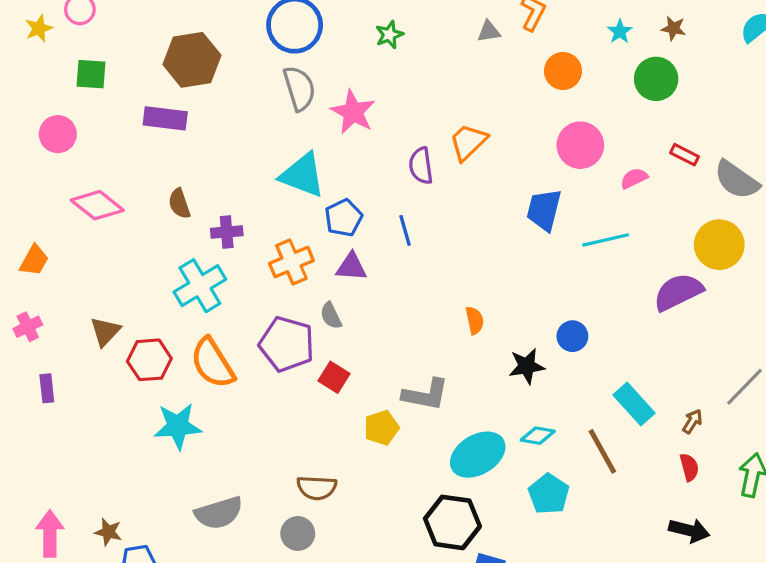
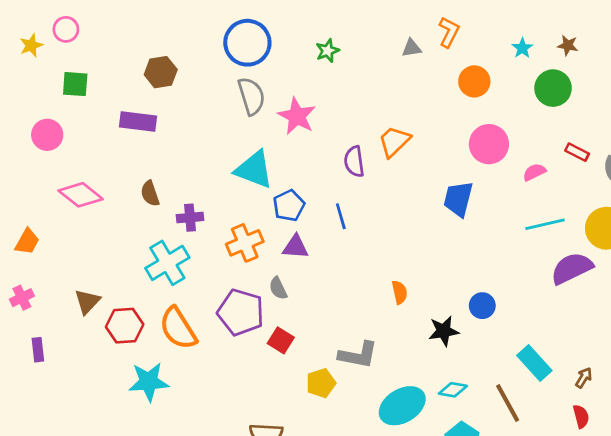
brown hexagon: (192, 60) -> (161, 72), size x0.7
cyan line: (606, 240) -> (545, 224), moved

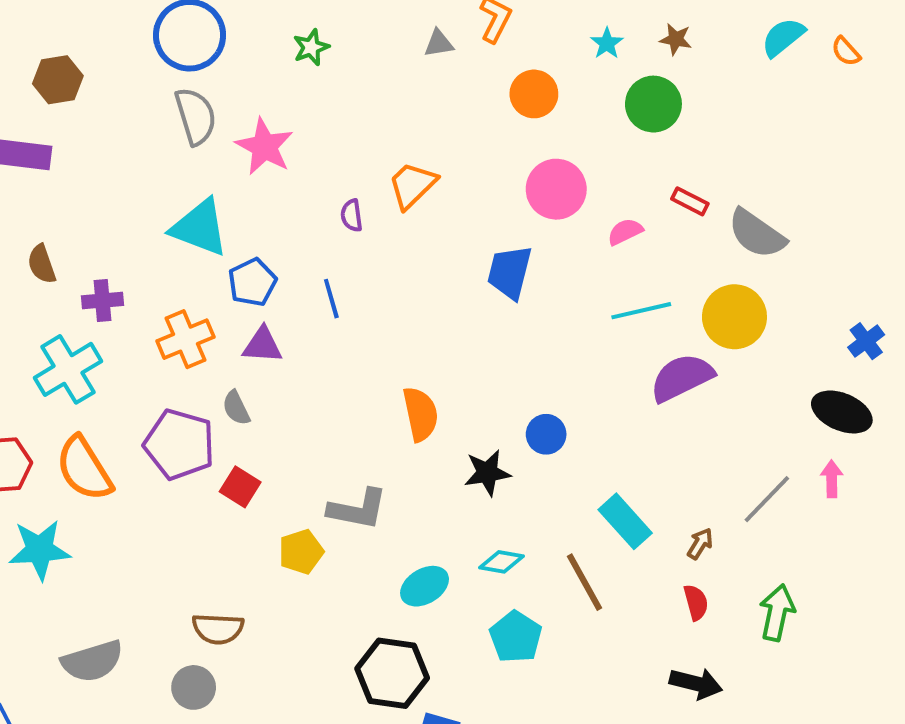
purple semicircle: (354, 161) -> (352, 215), size x0.7
orange semicircle: (400, 292) -> (420, 414), size x1.5
cyan ellipse: (402, 406) -> (425, 586), size x0.7

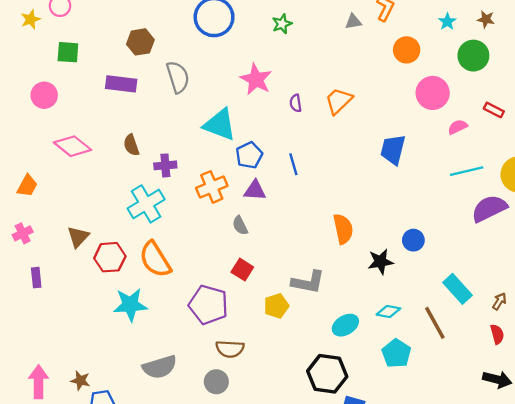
gray semicircle: (196, 116) -> (178, 77), moved
pink circle: (556, 189) -> (433, 93), moved
purple semicircle: (352, 215) -> (296, 103), moved
purple pentagon: (179, 444) -> (208, 305), moved

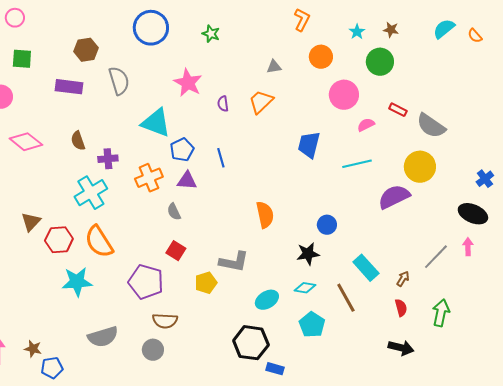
gray triangle: (353, 22) -> (274, 67), moved
green star: (282, 24) -> (211, 34), turned -30
cyan line: (467, 171) -> (357, 164), moved
black star: (381, 262) -> (308, 254), moved

